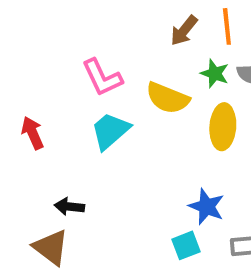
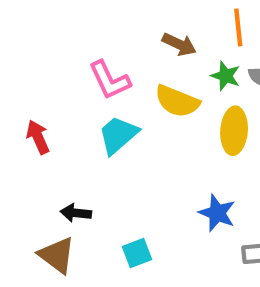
brown arrow: (184, 31) -> (179, 44), moved, turned -104
cyan square: (186, 245) -> (137, 253), moved

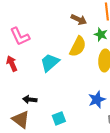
pink L-shape: (110, 80) -> (20, 36), moved
yellow semicircle: (177, 101) -> (78, 46), turned -85
blue star: (217, 213) -> (97, 99), turned 30

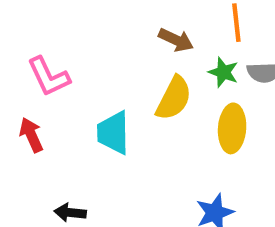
cyan trapezoid: (50, 62) -> (113, 133), turned -50

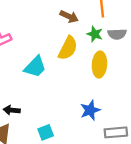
cyan trapezoid: (113, 133) -> (35, 67), turned -135

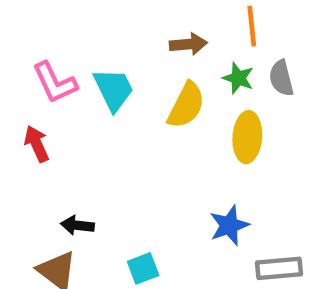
brown arrow: (69, 16) -> (188, 44), turned -30
gray semicircle: (117, 34) -> (281, 78), turned 78
cyan trapezoid: (35, 67) -> (114, 89), moved, turned -70

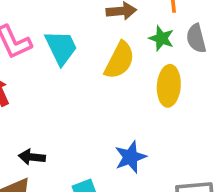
blue star: (229, 225) -> (130, 157), moved

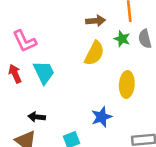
cyan trapezoid: (61, 47) -> (44, 72), moved
yellow ellipse: (169, 86) -> (127, 84), moved

